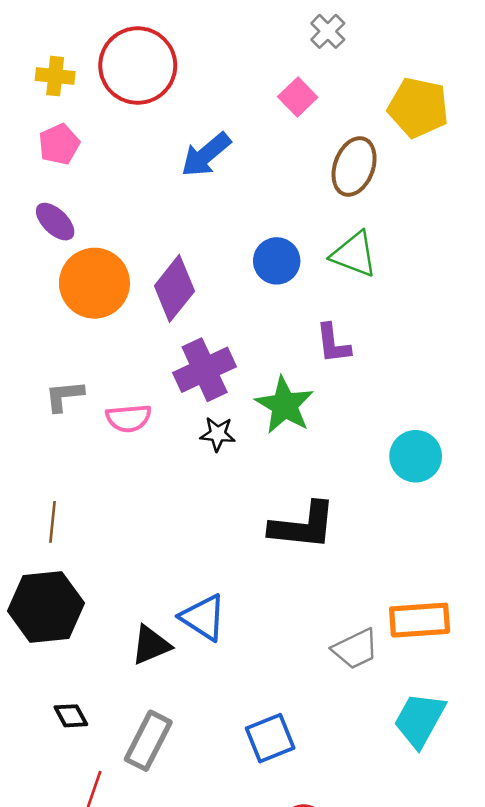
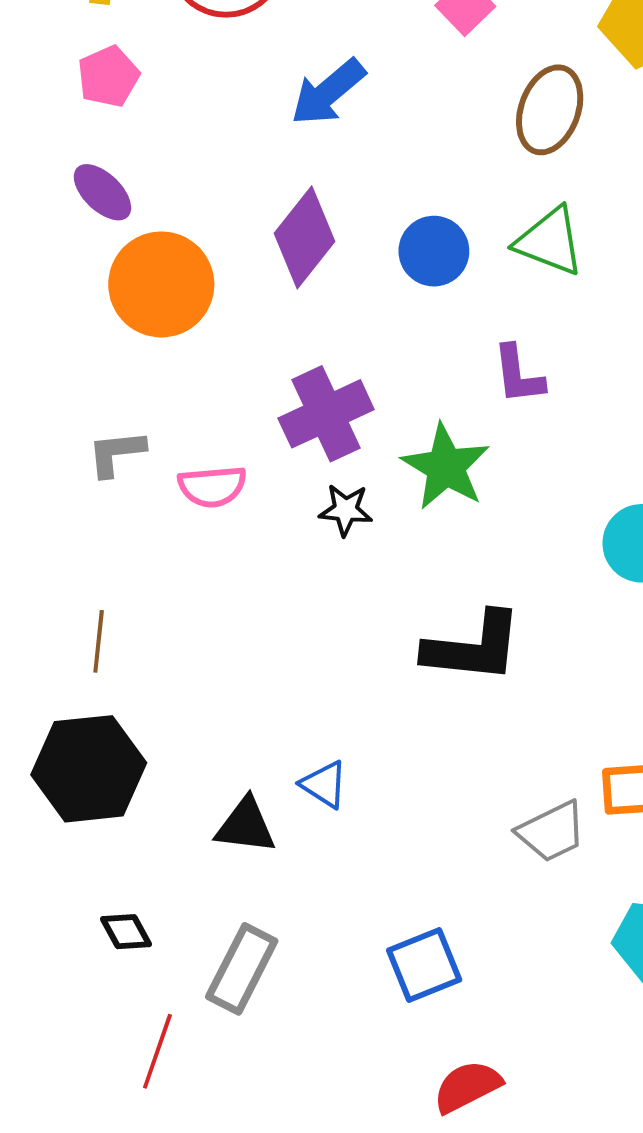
purple diamond: (174, 288) -> (304, 237), moved
blue triangle: (203, 617) -> (324, 785), size x0.7
black triangle: (151, 645) -> (246, 826), turned 30

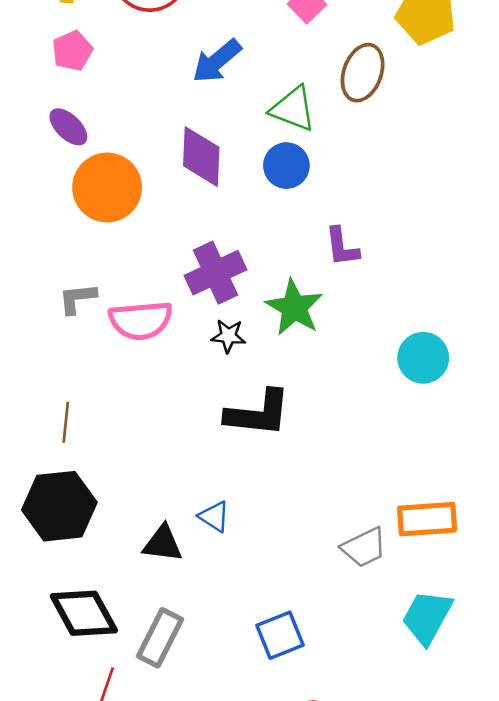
purple diamond: (304, 237) -> (201, 157), turned -36
green triangle: (550, 241) -> (293, 109), moved
pink semicircle: (212, 486) -> (141, 320), size x1.4
black L-shape: (473, 647) -> (258, 413), moved
black diamond: (126, 932) -> (84, 613), size x2.0

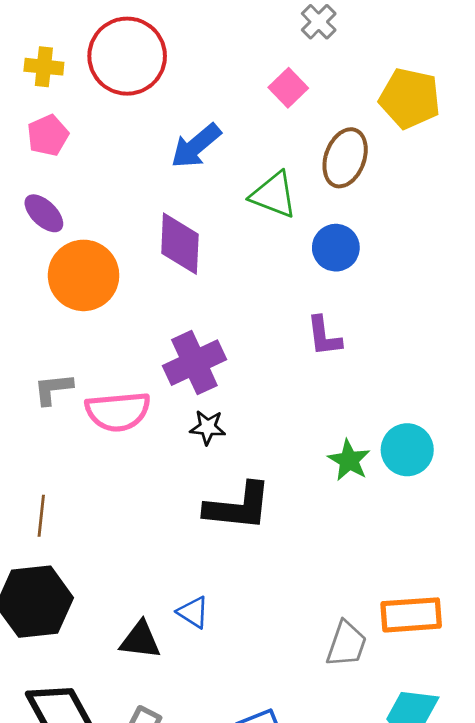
blue circle: (286, 166) -> (336, 248), moved
green star: (294, 307) -> (349, 460), moved, size x0.7
gray trapezoid: (364, 547) -> (346, 644), turned -45

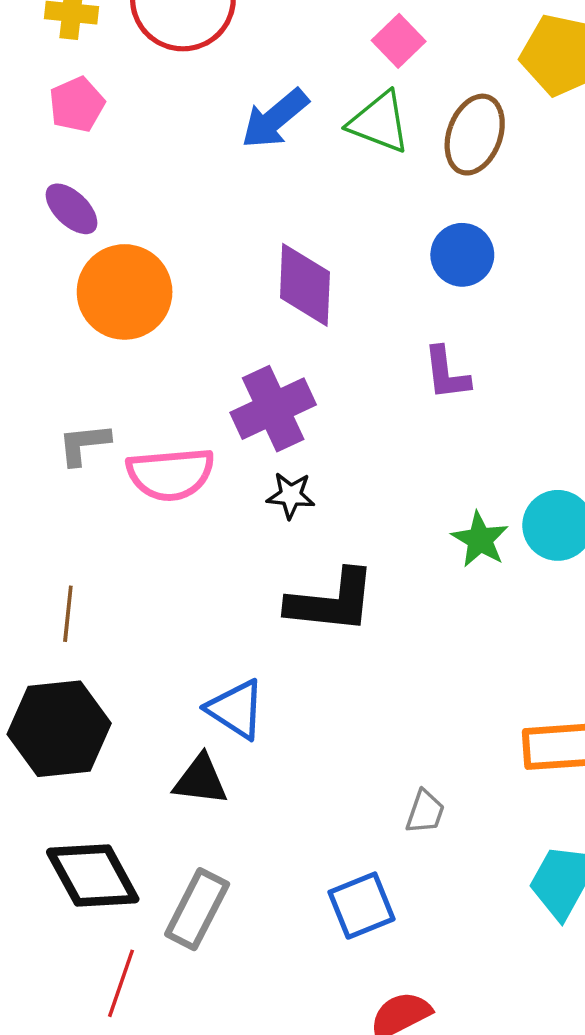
green triangle: (274, 195) -> (379, 122), moved
purple diamond: (180, 244) -> (305, 285), moved
blue triangle: (193, 612) -> (236, 709), moved, size x1.4
gray trapezoid: (346, 644) -> (425, 812), moved, size x0.7

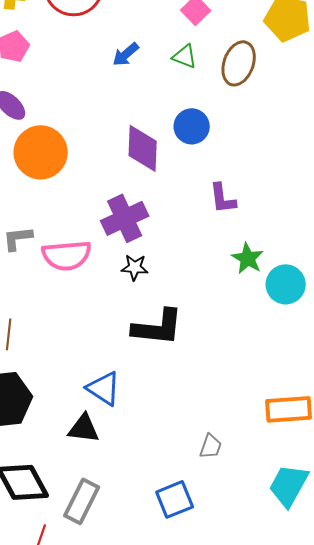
blue arrow: (275, 119) -> (126, 54), size x0.7
green triangle: (379, 122) -> (185, 56), size x0.7
blue circle: (462, 255) -> (192, 126), moved
green star: (480, 540) -> (248, 258), moved

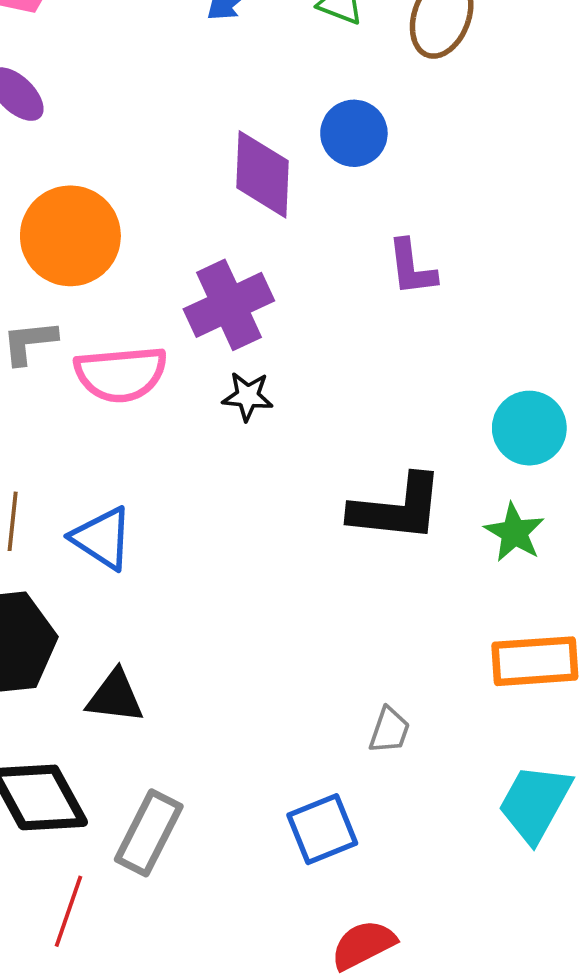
orange circle: (41, 152) -> (70, 236), moved
green star: (248, 258) -> (514, 532), moved
black L-shape: (158, 327) -> (397, 508), moved
blue triangle: (104, 388) -> (102, 538), moved
black triangle: (84, 428) -> (115, 697), moved

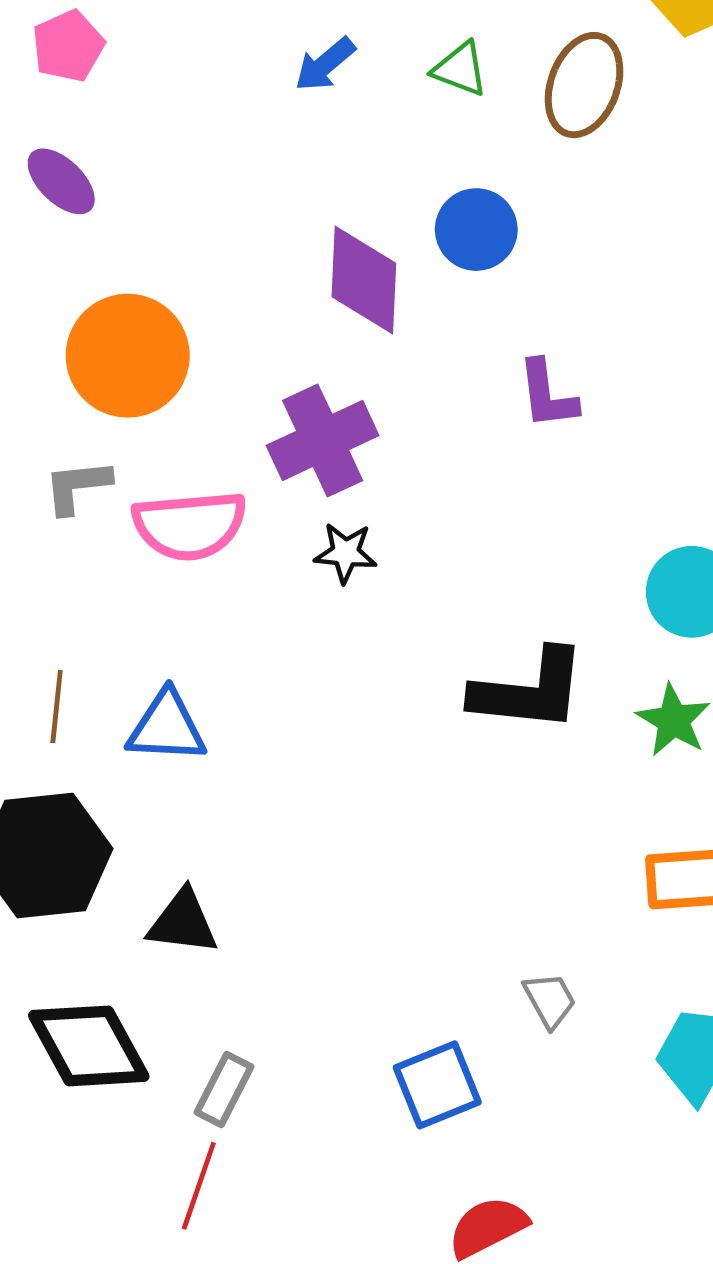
blue triangle: (102, 538) -> (167, 727), turned -30
gray trapezoid: (389, 730) -> (550, 1000), moved, turned -48
gray rectangle: (149, 833) -> (224, 1089), size x0.7
red line: (69, 911) -> (199, 1186), moved

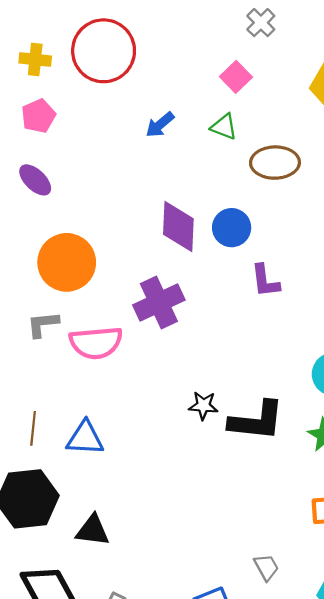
brown ellipse: (584, 85) -> (275, 163), moved, turned 69
blue circle: (476, 230) -> (232, 228), moved
black star: (346, 553) -> (203, 406), moved

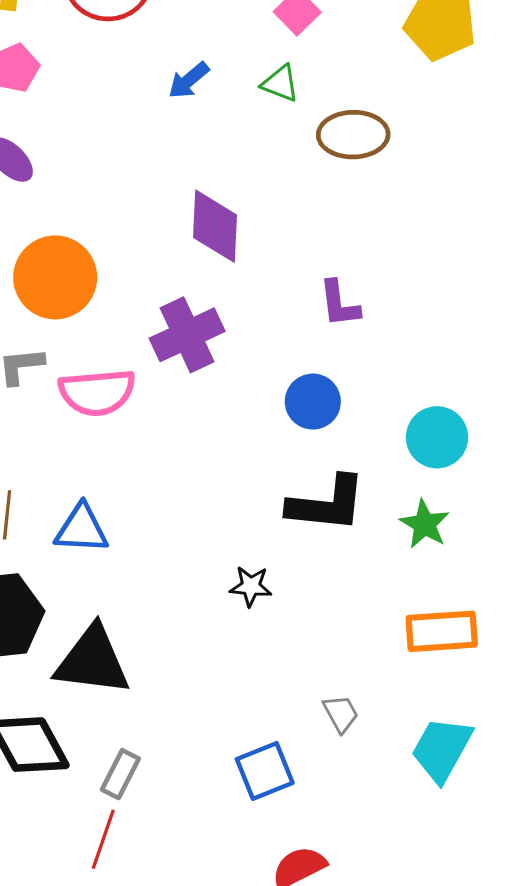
blue circle: (232, 228) -> (313, 402), moved
black star: (203, 406) -> (251, 586), moved
black triangle: (93, 530) -> (92, 661), size x1.6

